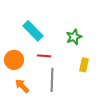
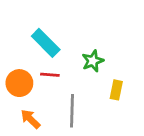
green star: (74, 37) -> (93, 61), moved
red line: (44, 56) -> (50, 75), moved

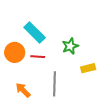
orange circle: (19, 83) -> (15, 52), moved
yellow rectangle: (116, 90) -> (88, 68), turned 64

